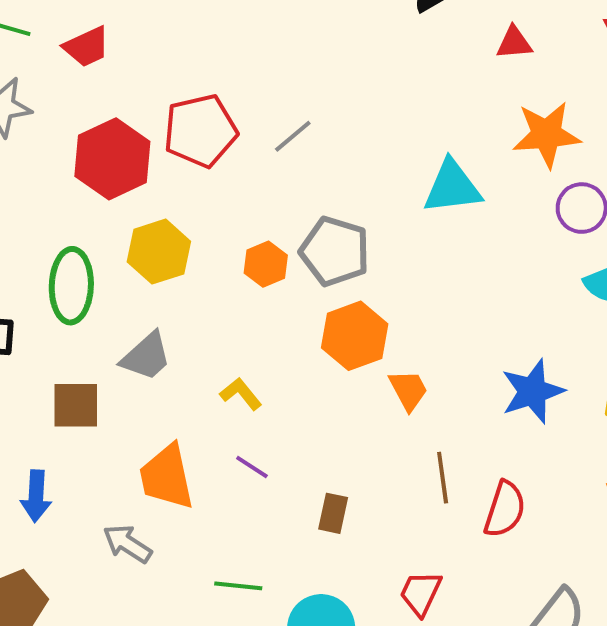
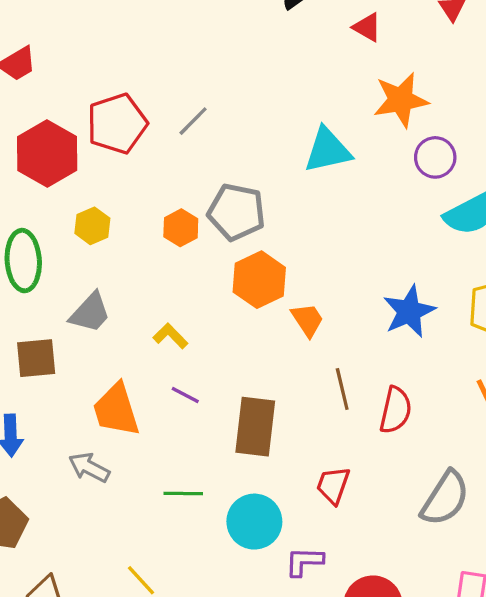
red triangle: (514, 43) -> (367, 27), turned 40
yellow hexagon: (159, 252) -> (92, 226), size x0.7
brown rectangle: (333, 513) -> (255, 427), size x1.8

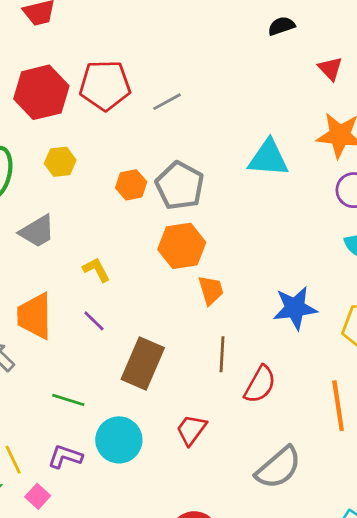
purple L-shape: (304, 562) -> (65, 457), moved

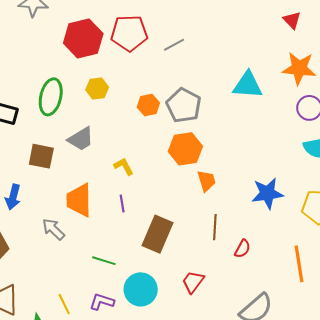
purple line: (94, 321) -> (122, 204), turned 36
red semicircle: (260, 384) -> (242, 249), size x0.7

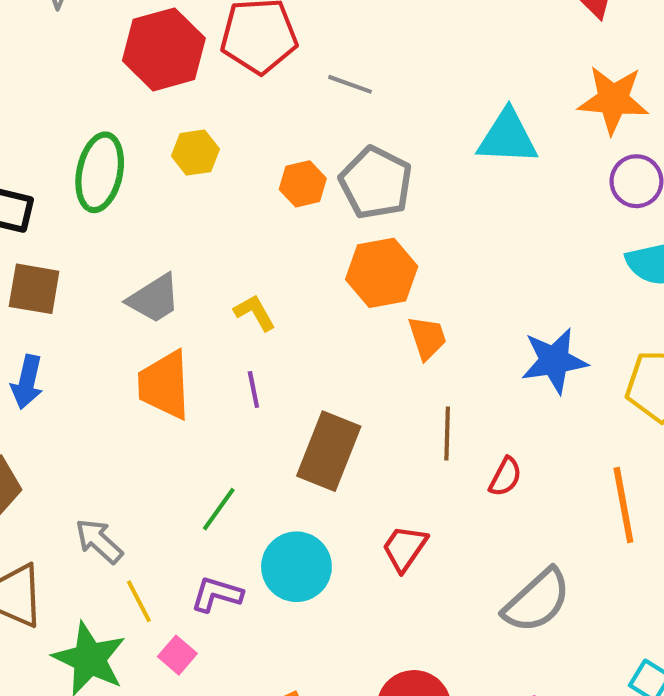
gray line: (174, 45) -> (350, 84), moved, turned 50
gray trapezoid: (81, 139) -> (154, 299), moved
brown square: (41, 156) -> (34, 289), moved
gray arrow: (53, 229) -> (99, 541), moved
green line: (104, 261) -> (219, 509), turned -70

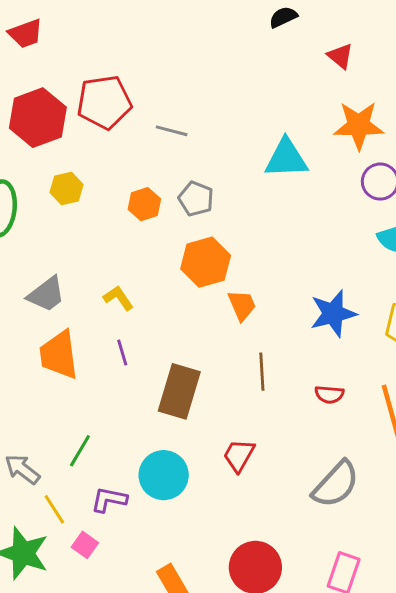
gray pentagon: (376, 183) -> (196, 199), size x0.7
red semicircle: (505, 477) -> (329, 394), moved, turned 72
green line: (219, 509) -> (80, 451), moved

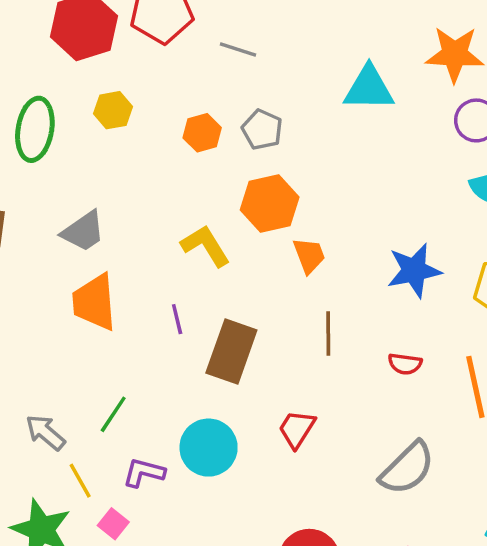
yellow L-shape: (118, 298) -> (205, 246), moved, size x1.4
purple line: (122, 353) -> (177, 319), moved

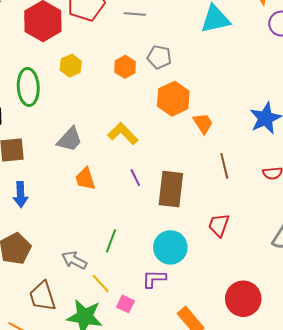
yellow L-shape: (205, 246) -> (123, 134), moved
orange trapezoid: (94, 302) -> (85, 179), size x0.7
purple L-shape: (144, 473) -> (154, 279), moved

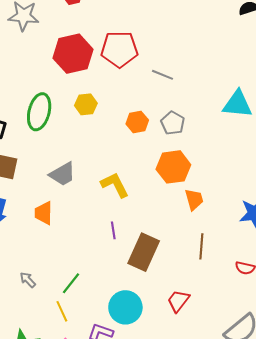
orange trapezoid: (85, 179) -> (44, 213), moved
gray arrow: (74, 260) -> (28, 280), moved, size x0.7
yellow line: (101, 283) -> (62, 311), moved

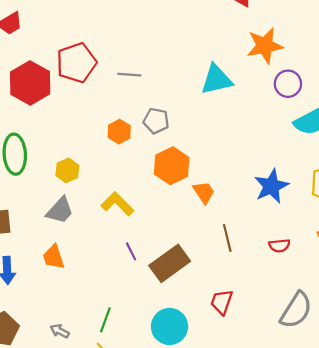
yellow hexagon: (86, 104) -> (67, 170), moved
brown rectangle: (144, 252) -> (170, 263), turned 48

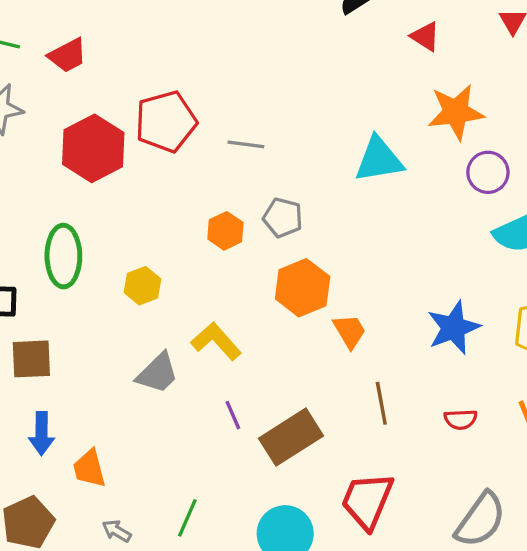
gray trapezoid: (60, 210) -> (158, 373), moved
orange trapezoid: (54, 257) -> (89, 468), moved
red trapezoid: (222, 302) -> (367, 501), size x1.5

